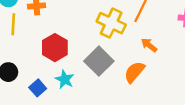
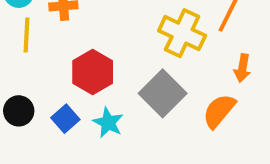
orange arrow: (149, 45) -> (242, 68), turned -119
blue square: (38, 88) -> (65, 119), moved

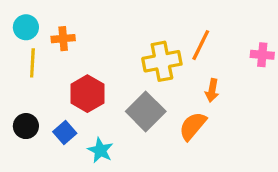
yellow cross: (182, 33) -> (162, 61), turned -36
cyan star: (108, 123) -> (100, 150), moved

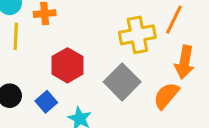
orange arrow: (212, 90) -> (185, 62), size x1.5

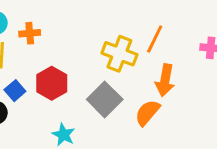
yellow cross: (137, 35) -> (119, 54), turned 32
blue square: (46, 102) -> (15, 91), moved

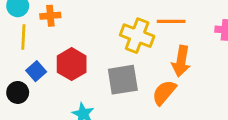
orange line: (155, 39) -> (171, 21), turned 64
gray square: (105, 99) -> (123, 80), turned 36

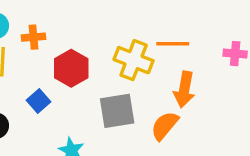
red hexagon: (72, 64) -> (71, 68), moved
blue square: (36, 71) -> (38, 101), moved

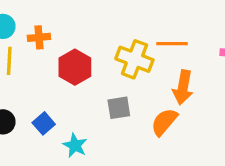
blue square: (38, 101) -> (44, 123), moved
gray square: (117, 111) -> (119, 108), size x0.7

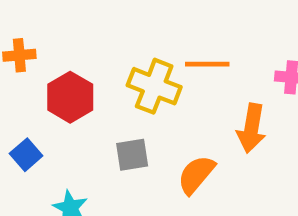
orange arrow: (183, 87) -> (251, 128), moved
blue square: (44, 123) -> (26, 155), moved

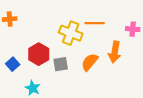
red hexagon: (70, 97) -> (39, 54), moved
orange semicircle: (196, 175) -> (90, 62), moved

